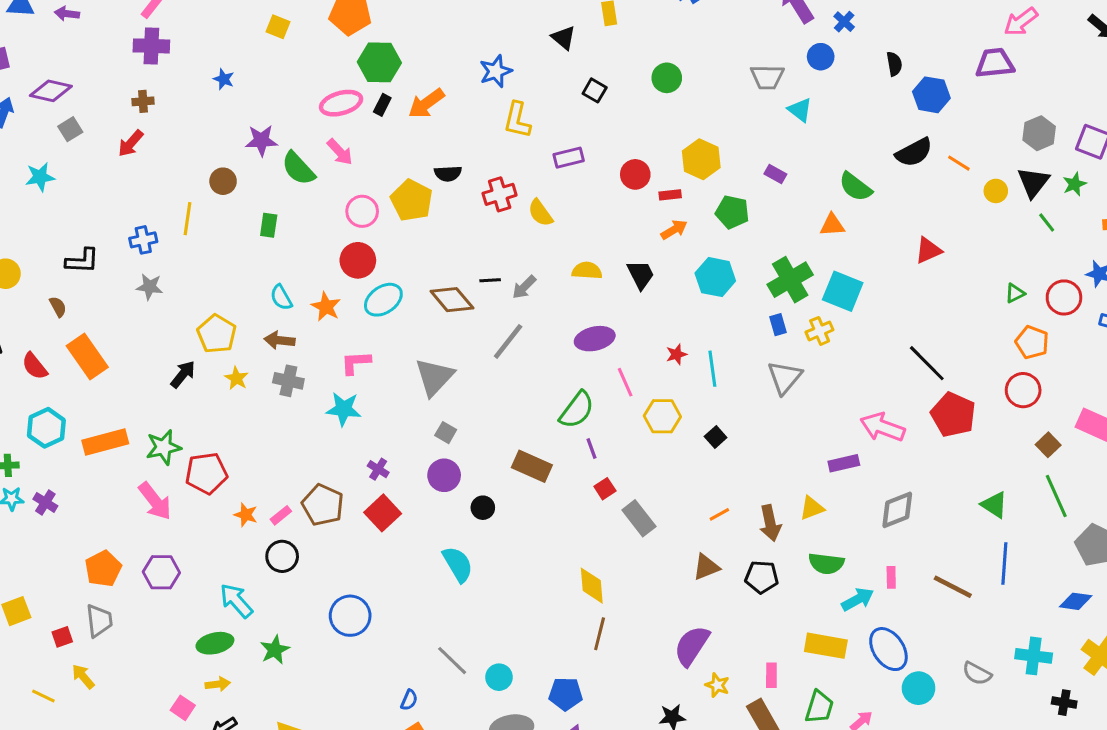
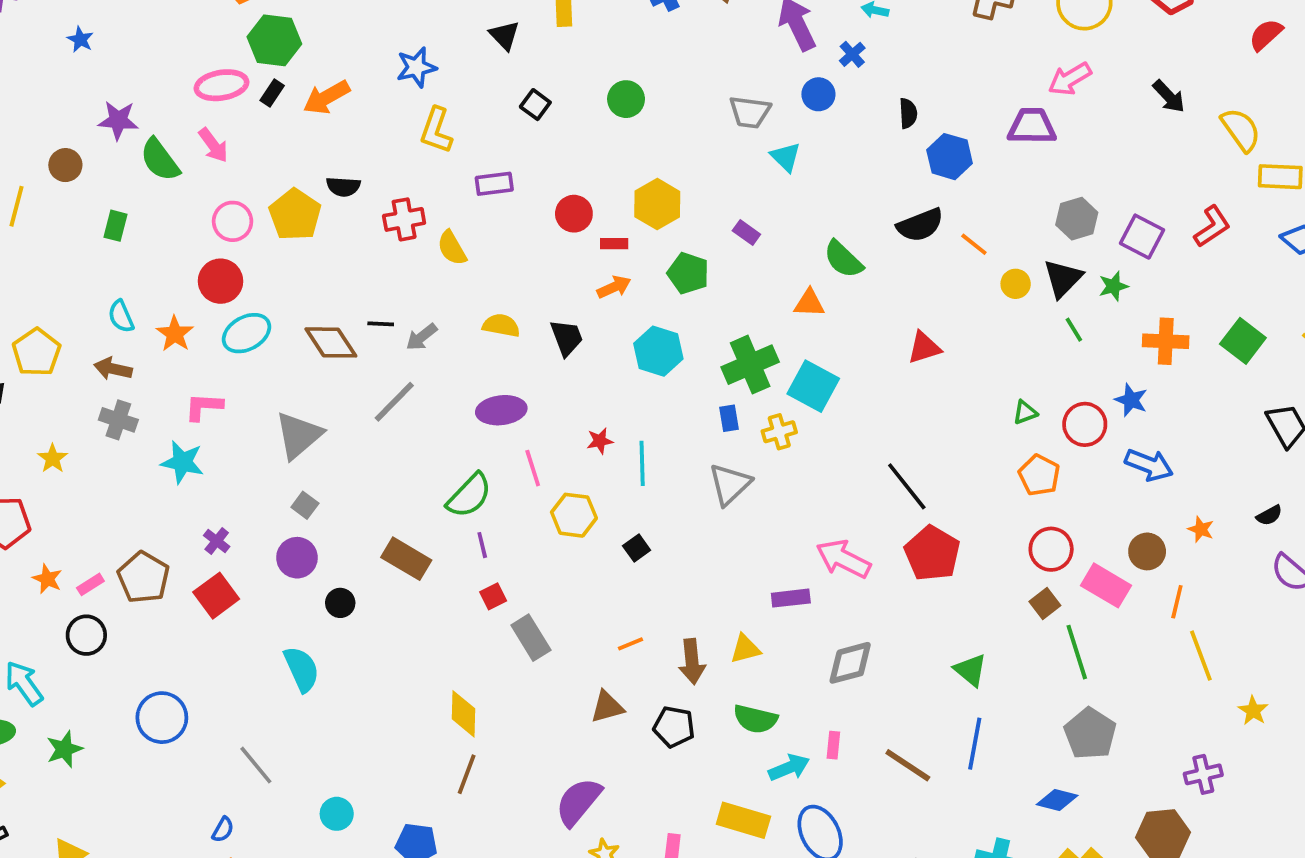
yellow star: (236, 378) -> (53, 458), moved
red circle: (1023, 390) -> (1051, 549), moved
green line: (1056, 496) -> (1077, 652), moved
gray line: (452, 661) -> (256, 765), moved

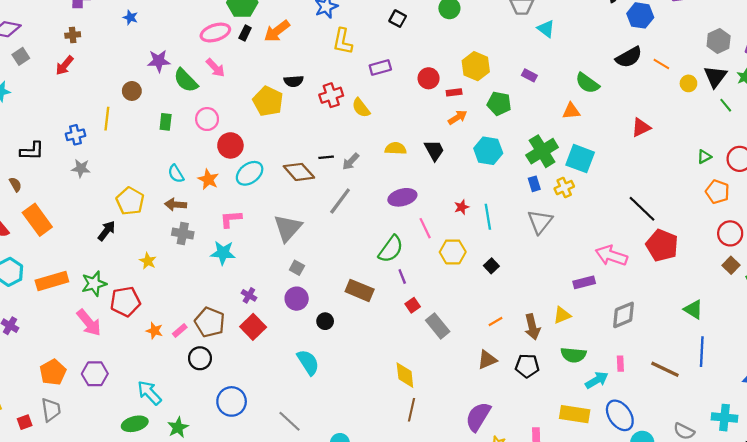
pink circle: (233, 221) -> (207, 119), moved
black circle: (86, 635) -> (200, 358), moved

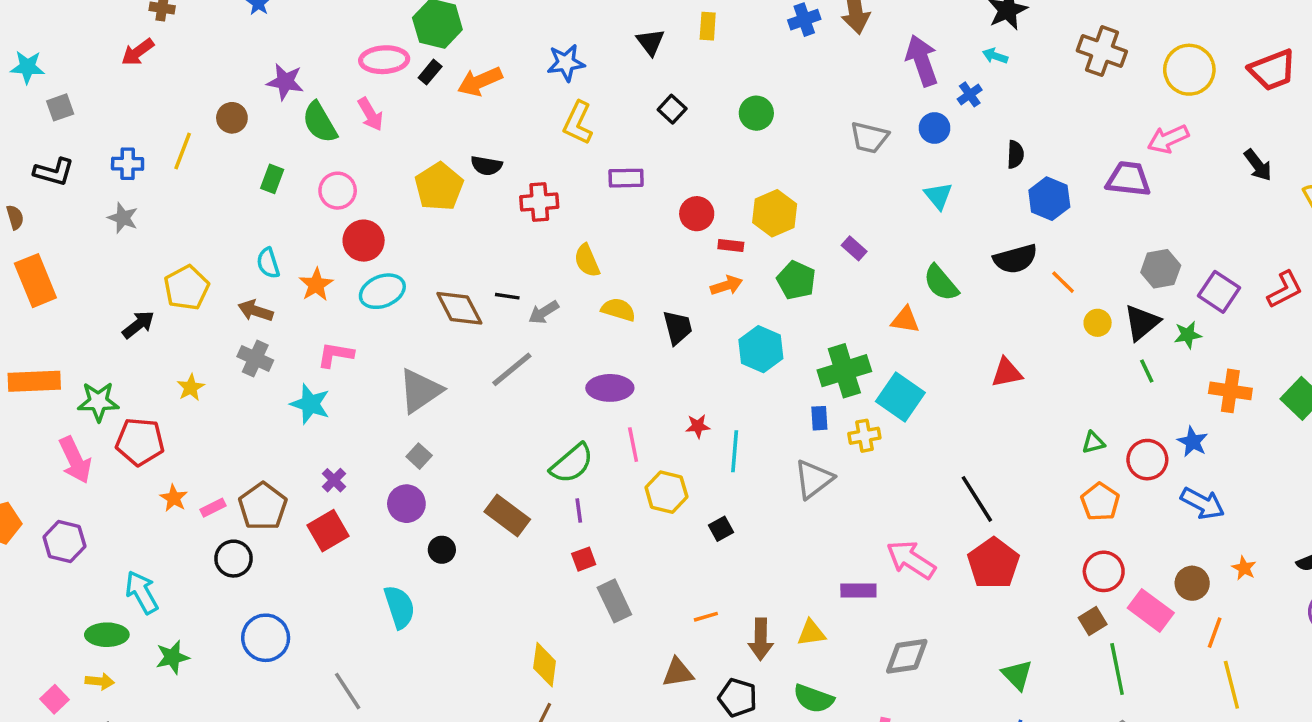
cyan triangle: (546, 29) -> (938, 196), moved
gray square: (21, 56) -> (60, 107), moved
yellow semicircle: (361, 108) -> (587, 261), moved

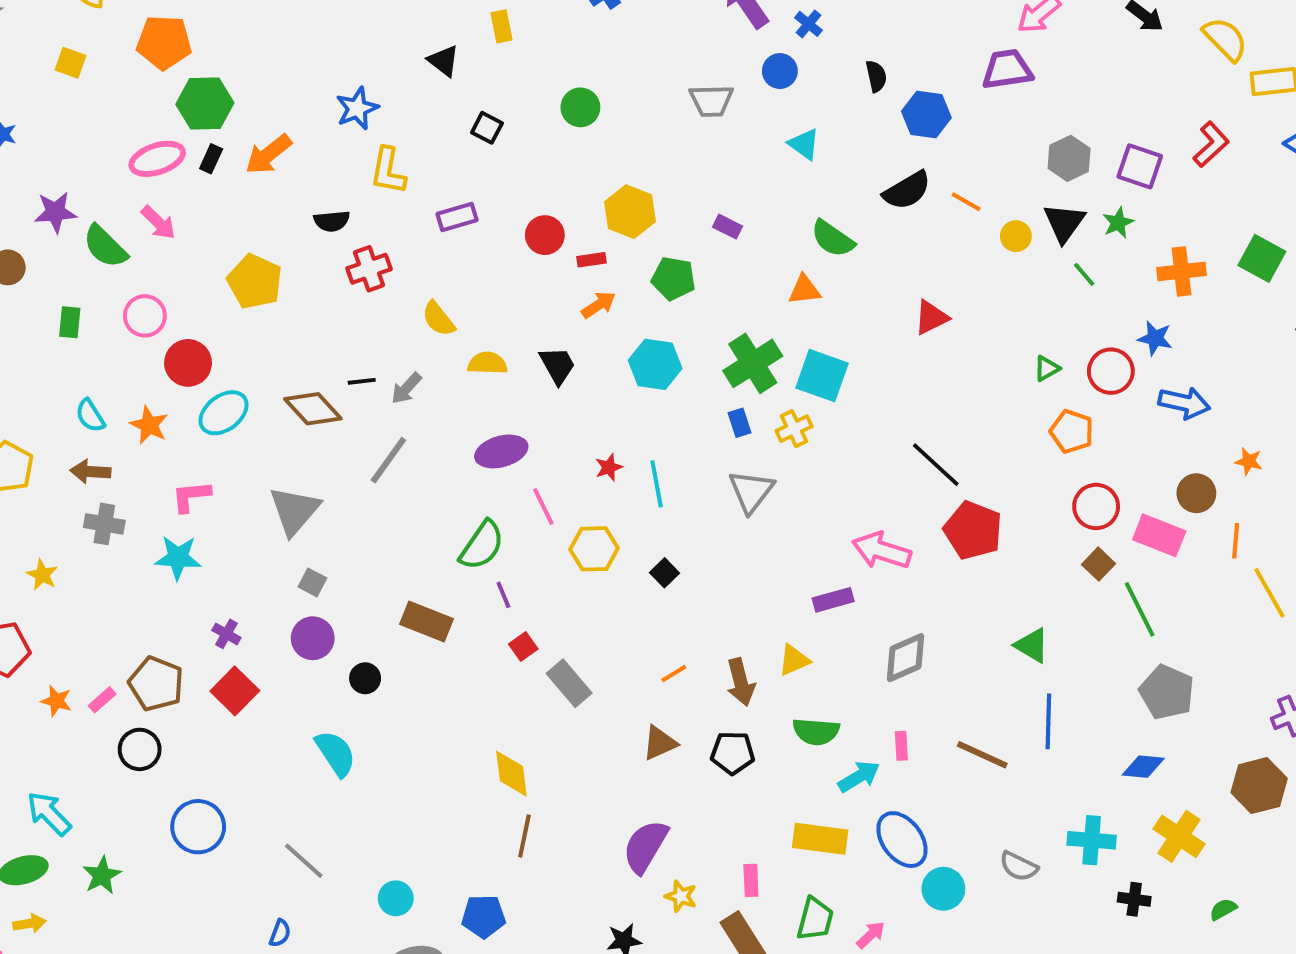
black semicircle: (486, 166) -> (332, 221), moved

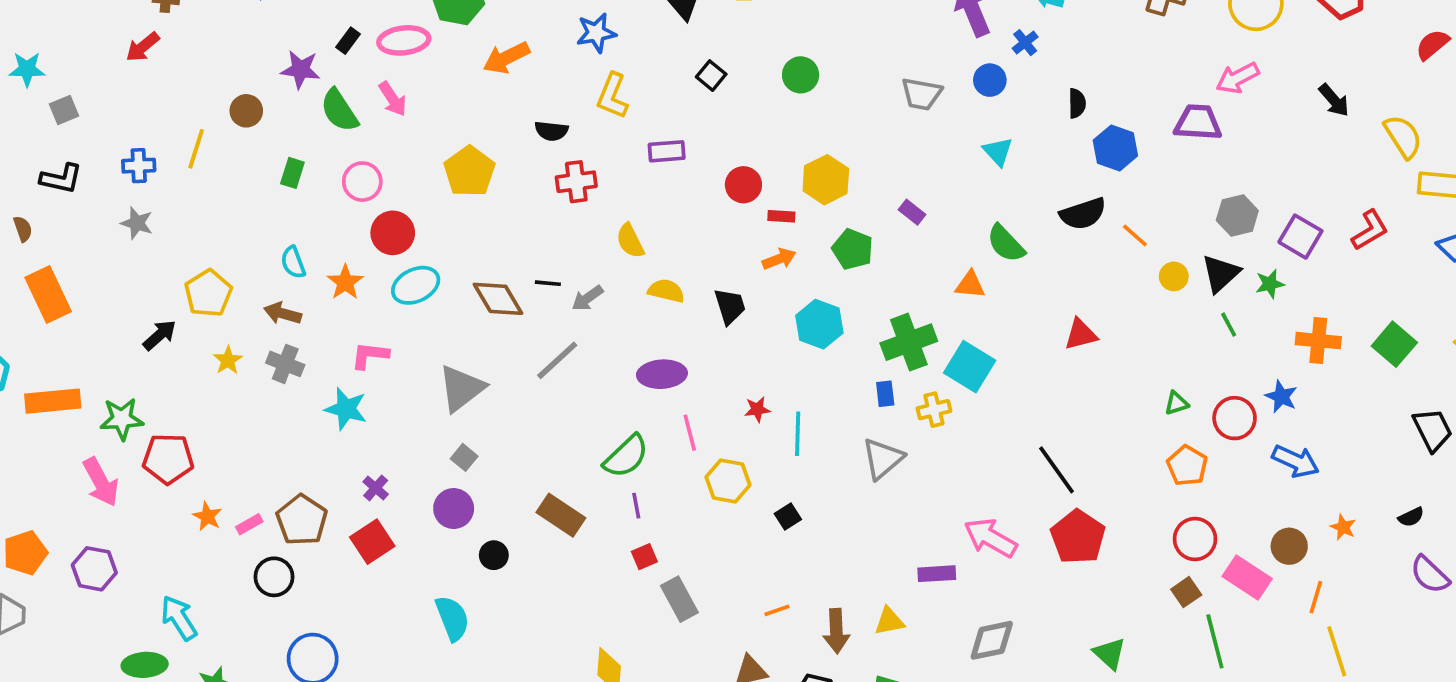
black rectangle: (211, 159) -> (348, 41), moved
yellow star: (42, 575) -> (228, 360), moved

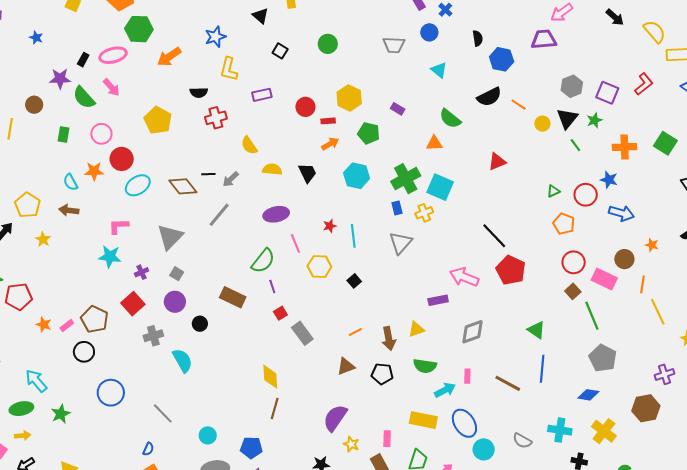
orange star: (345, 282) -> (94, 171), moved, turned -30
gray cross: (285, 364) -> (153, 336), moved, turned -30
purple cross: (376, 488) -> (142, 272), moved, turned 32
red square: (372, 542) -> (133, 304), moved

